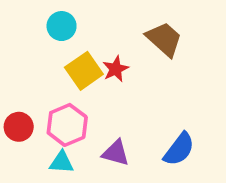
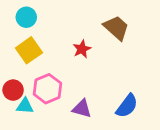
cyan circle: (62, 26) -> (26, 17), moved
yellow square: (84, 71) -> (29, 50), moved
cyan triangle: (62, 162) -> (25, 106), moved

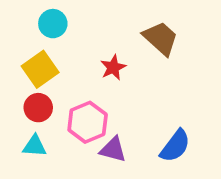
cyan circle: (26, 17) -> (53, 24), moved
pink hexagon: (47, 89) -> (88, 122), moved
red circle: (13, 90) -> (38, 108), moved

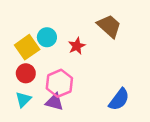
cyan circle: (53, 24) -> (47, 37), moved
cyan triangle: (35, 146) -> (23, 99), turned -49
purple triangle: (113, 150) -> (54, 102), moved

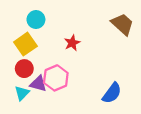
brown trapezoid: (109, 26) -> (122, 24), moved
cyan circle: (47, 37) -> (36, 20), moved
purple triangle: (54, 102) -> (38, 84), moved

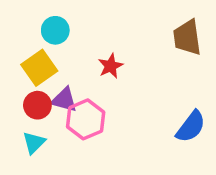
brown trapezoid: (122, 24) -> (187, 37), turned -140
purple triangle: (38, 84) -> (64, 100), moved
blue semicircle: (112, 93) -> (191, 127), moved

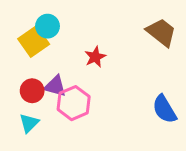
brown trapezoid: (187, 37) -> (161, 32), turned 136
yellow square: (39, 68) -> (34, 42), moved
blue semicircle: (191, 127) -> (164, 109), turned 112

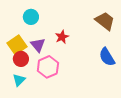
yellow square: (34, 42) -> (17, 45), moved
purple triangle: (55, 86) -> (38, 45), moved, turned 35
blue semicircle: (164, 109) -> (107, 57), moved

